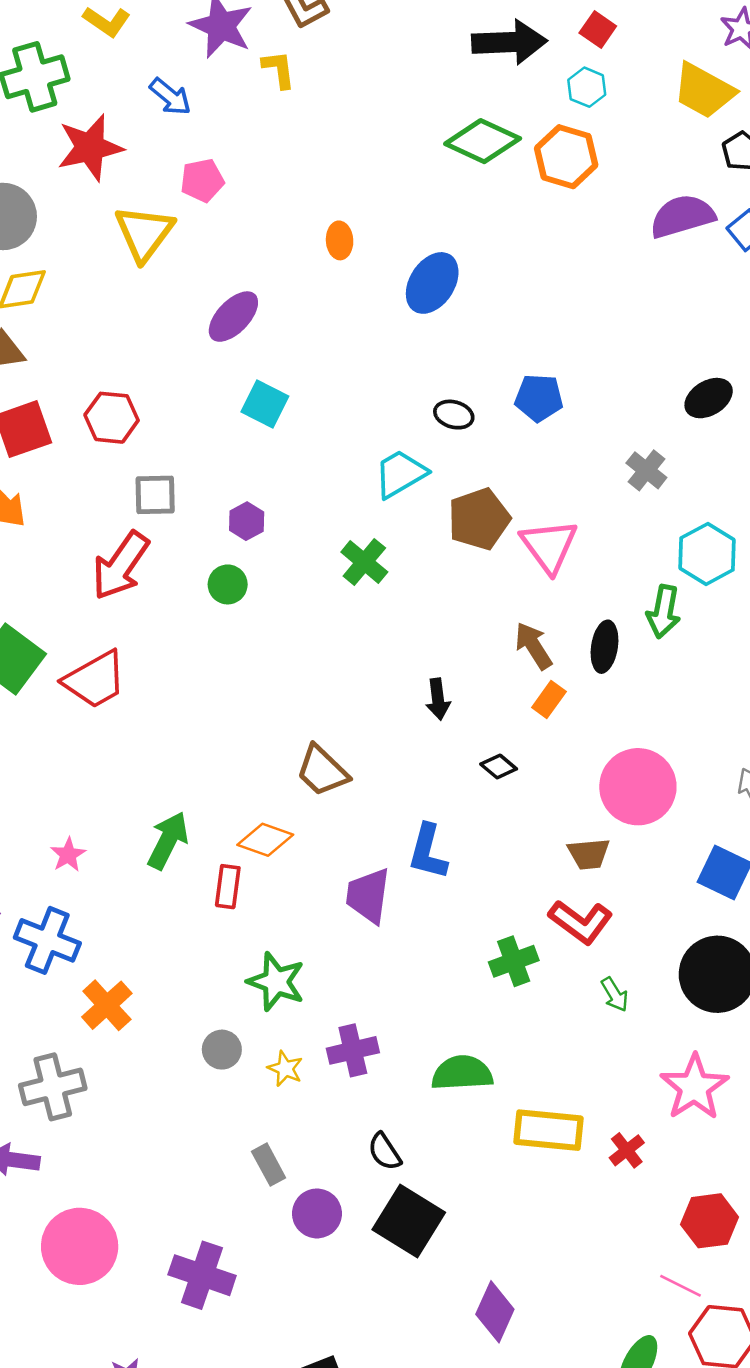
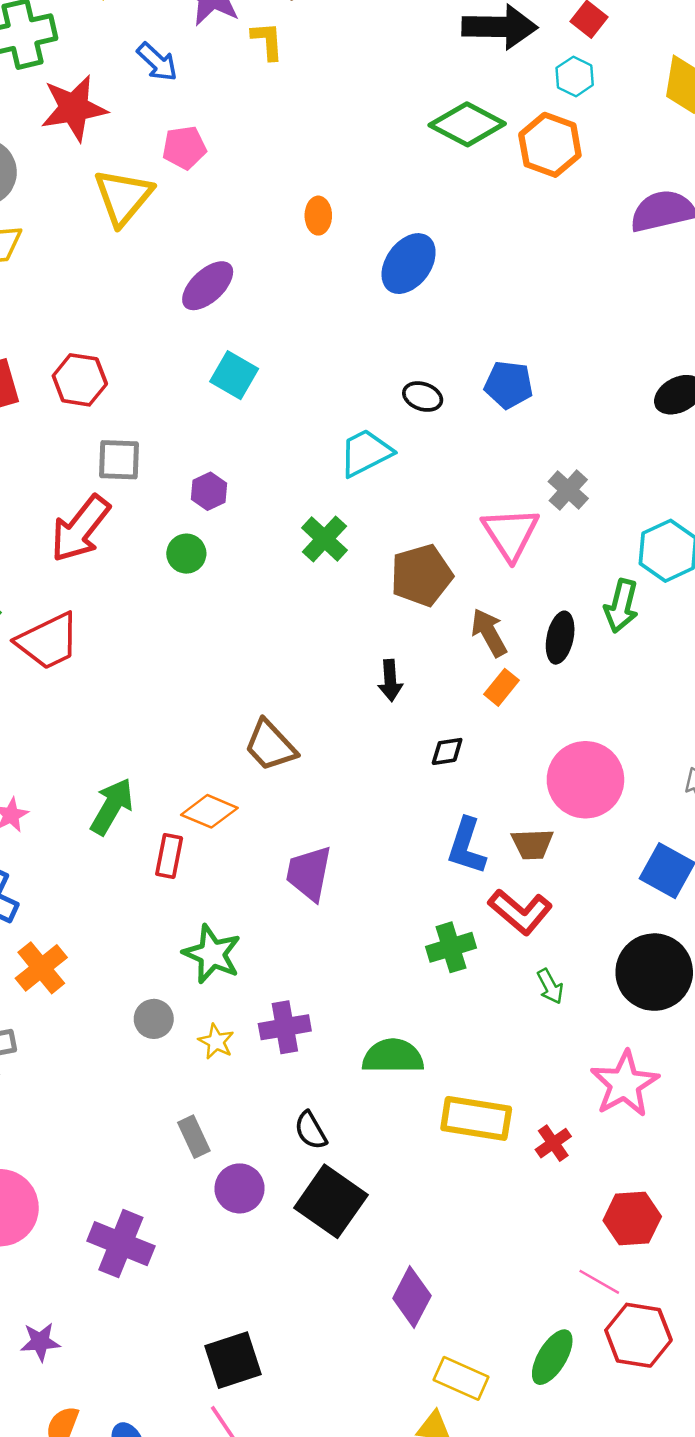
gray cross: (646, 470) -> (568, 490), moved
brown pentagon: (479, 519) -> (421, 575), moved
black diamond: (499, 767) -> (447, 751), turned -52
blue L-shape: (428, 852) -> (467, 846), moved

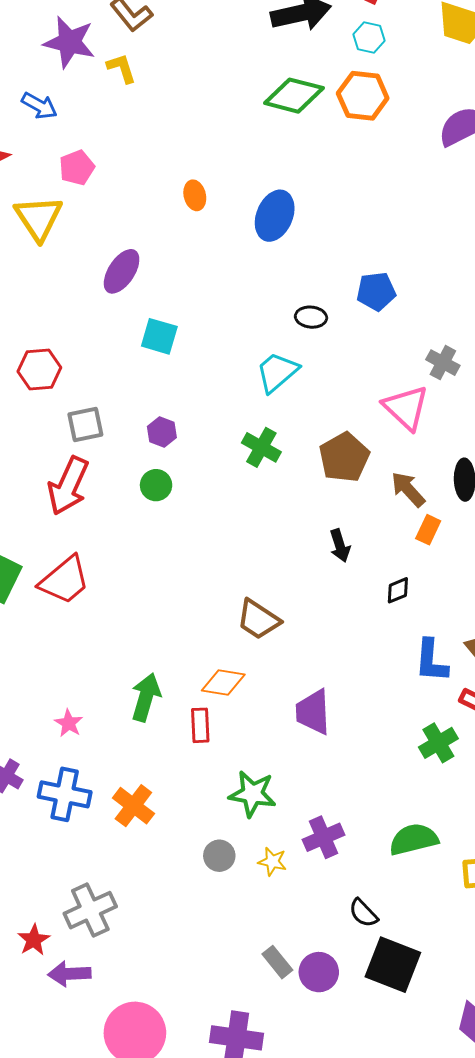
orange cross: (41, 968) -> (133, 806), moved
gray rectangle: (194, 1137) -> (277, 962), moved

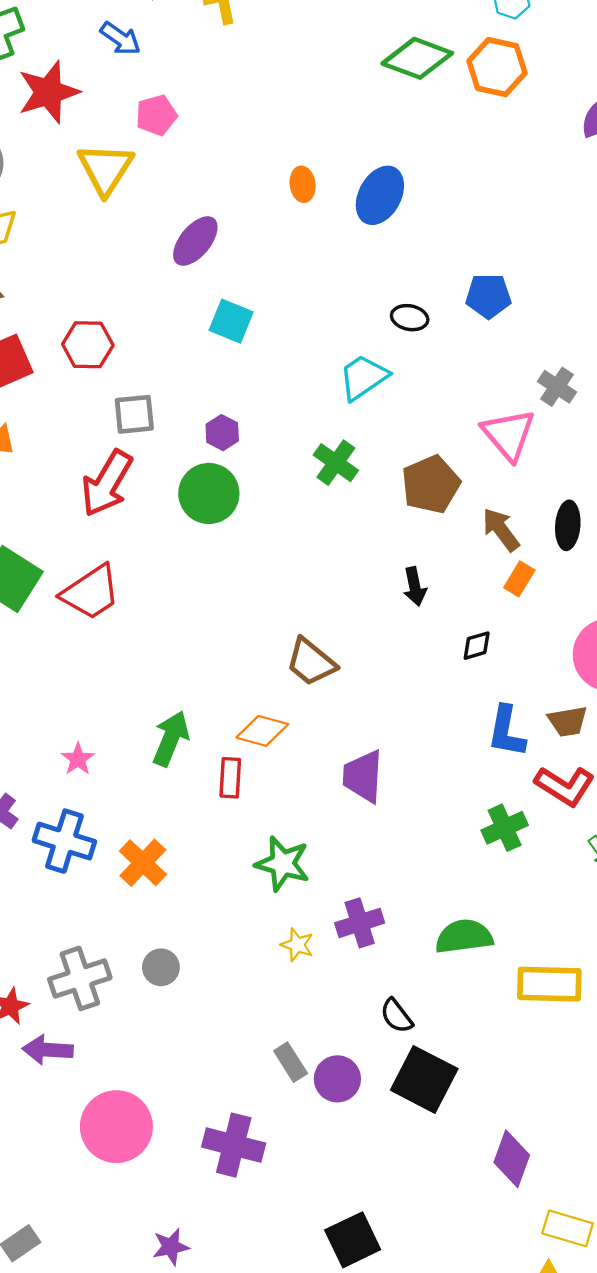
orange ellipse: (195, 195) -> (303, 184), moved
green circle: (156, 485) -> (209, 493), size x1.6
gray circle: (219, 856) -> (161, 967), moved

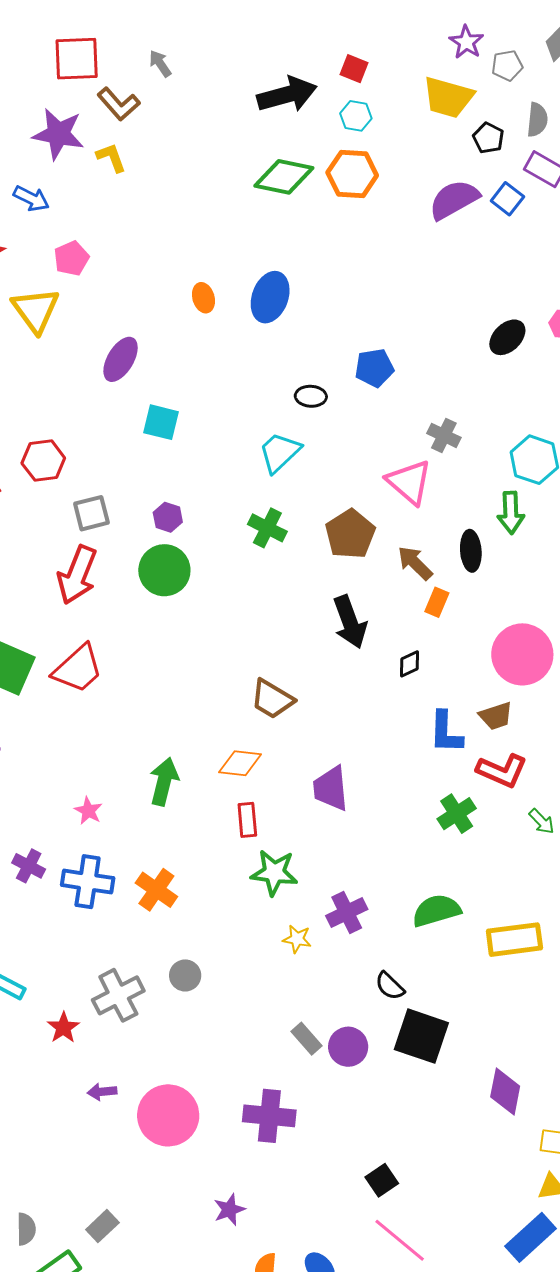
black arrow: (415, 586) -> (350, 622), size x1.6
red rectangle: (230, 778) -> (247, 820), moved
purple arrow: (48, 1050) -> (102, 1092), moved, size x0.7
black square: (353, 1240) -> (382, 1180), size x0.7

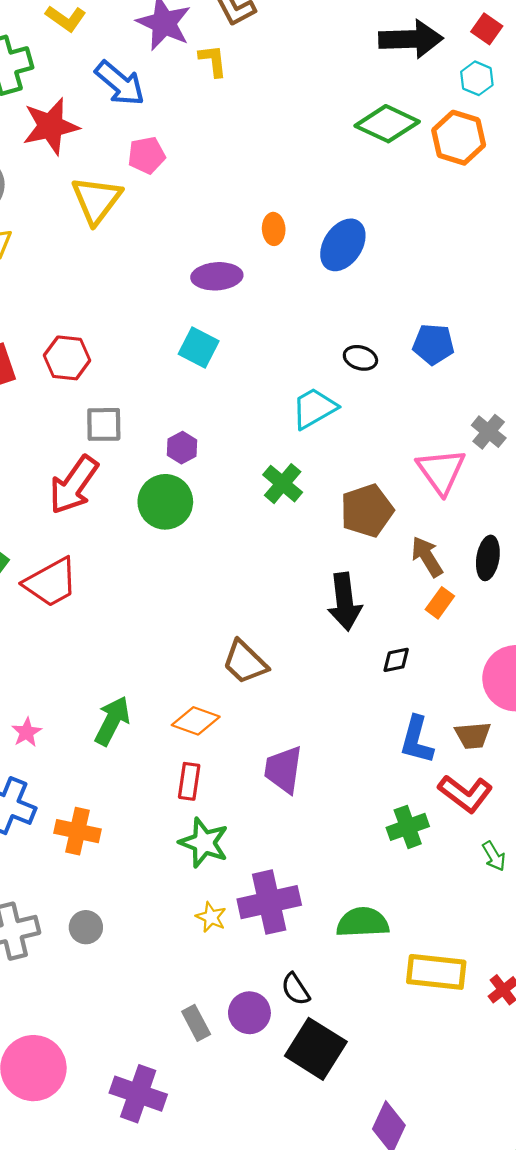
blue arrow: (31, 199) -> (120, 83), size x1.4
purple ellipse: (121, 359) -> (217, 276), moved, turned 42
orange cross: (156, 890) -> (78, 831), turned -36
purple cross: (347, 913) -> (269, 902), size x1.4
purple circle: (348, 1047) -> (249, 1013), moved

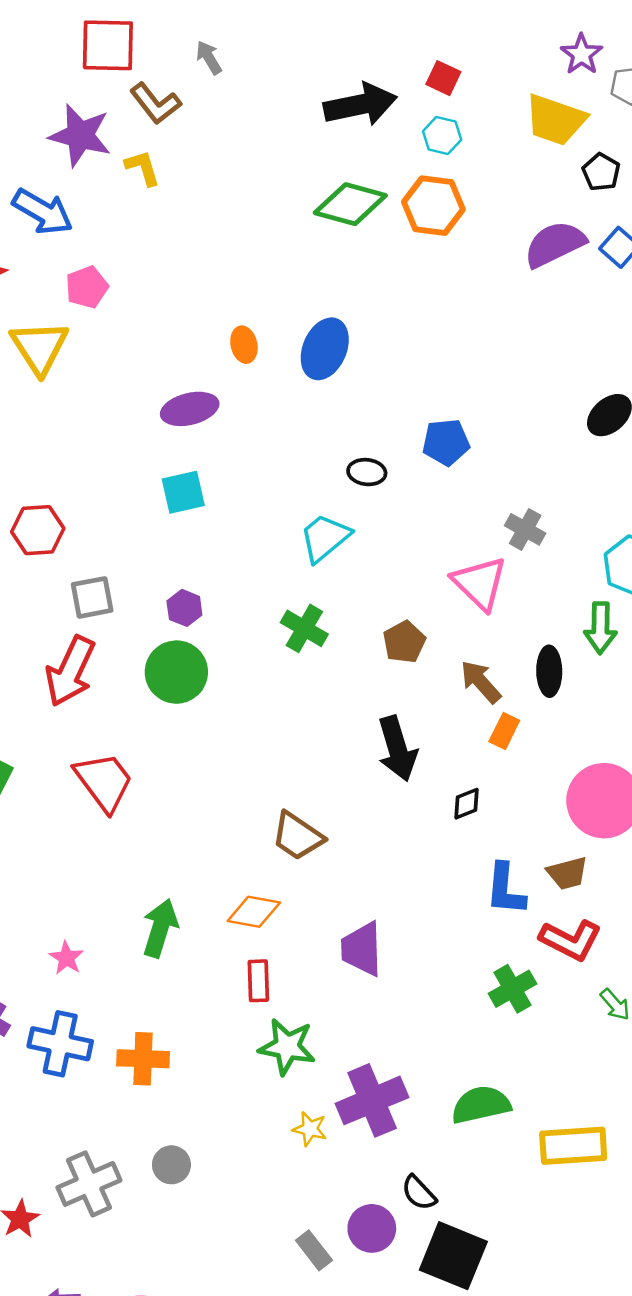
cyan square: (199, 347) -> (183, 492), turned -30
brown pentagon: (367, 511) -> (404, 642), size x0.7
red trapezoid: (51, 582) -> (104, 782), moved, turned -88

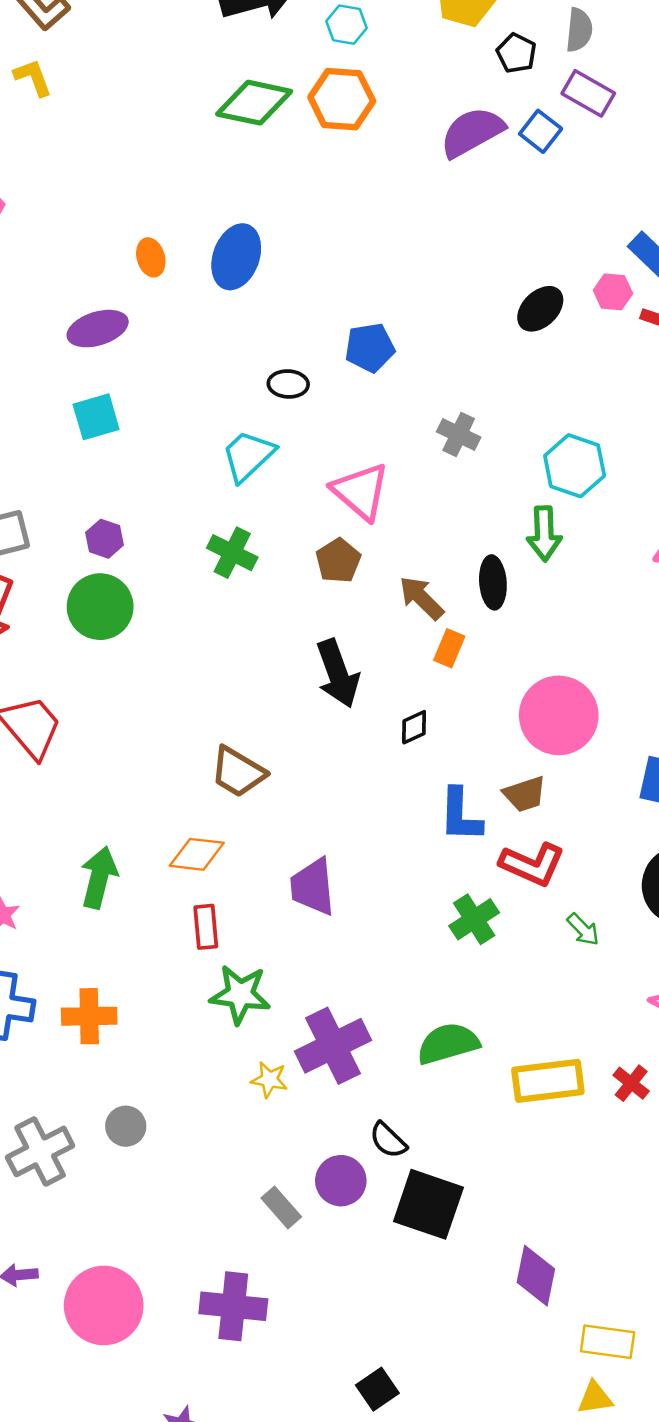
pink triangle: (480, 583) -> (361, 491), moved

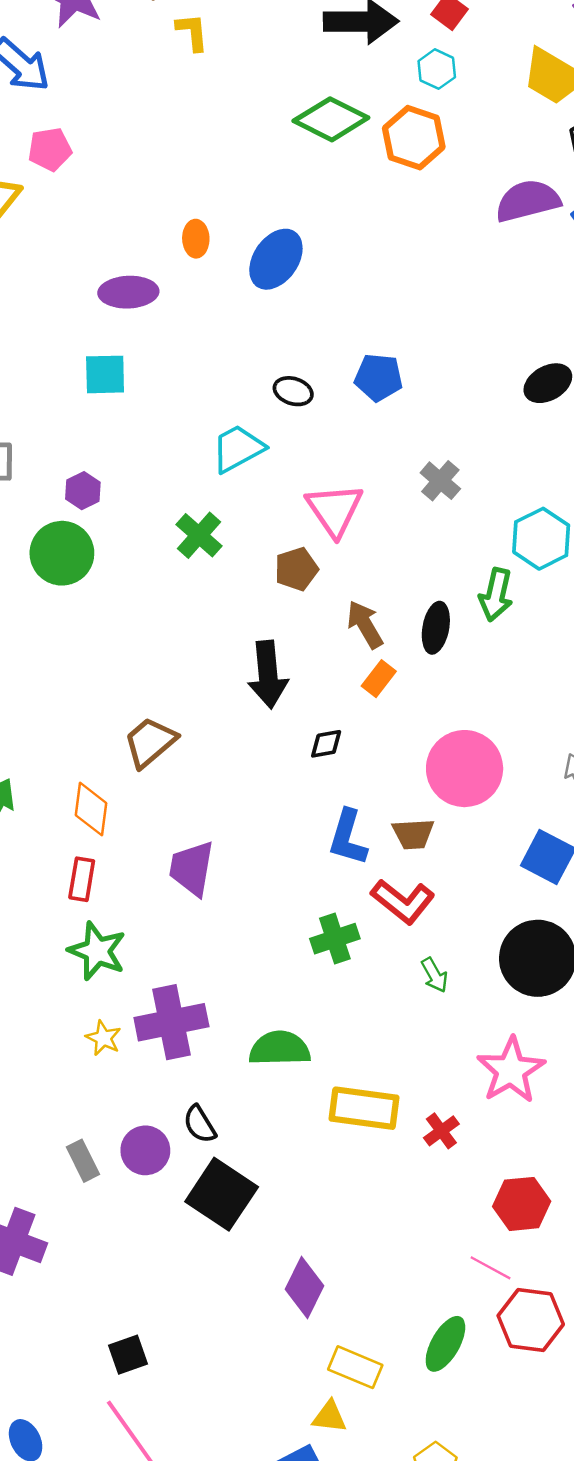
yellow L-shape: (33, 78) -> (192, 32), moved
brown trapezoid: (238, 772) -> (150, 742), turned 94
orange diamond: (197, 854) -> (91, 809), turned 76

